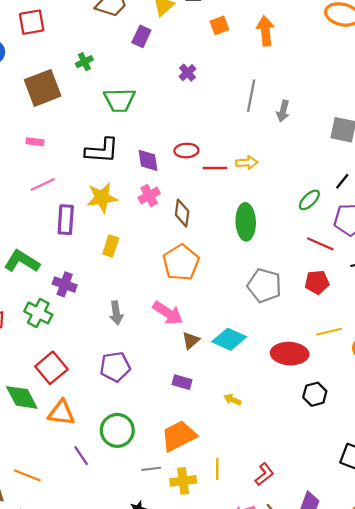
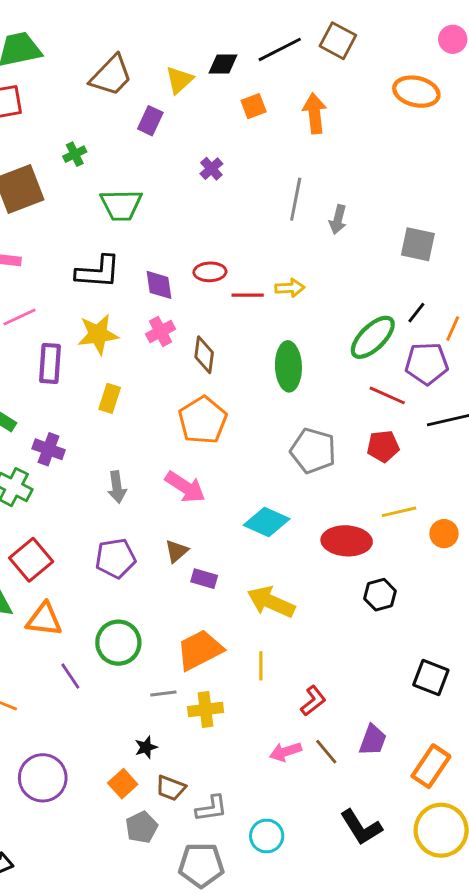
green ellipse: (309, 200) -> (373, 337), size x1.6
brown triangle: (191, 340) -> (176, 551), moved
yellow arrow: (233, 400) -> (271, 602), size x2.0
yellow line: (217, 469) -> (261, 666), moved

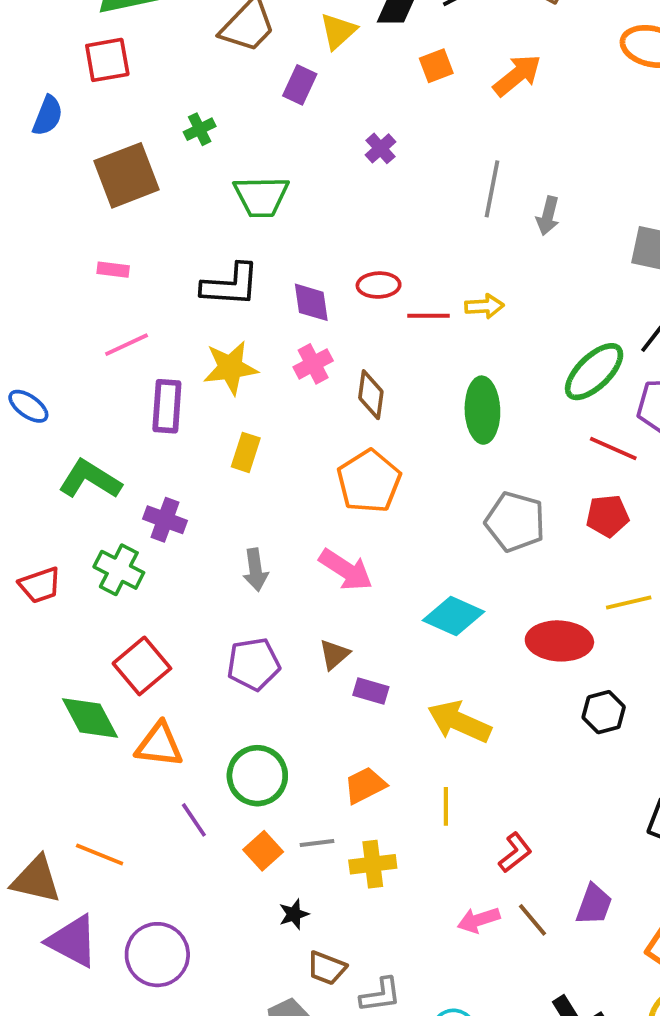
orange arrow: (315, 113) -> (517, 75), turned 57
orange trapezoid: (200, 650) -> (365, 785), size x0.7
orange square: (123, 784) -> (263, 851), moved

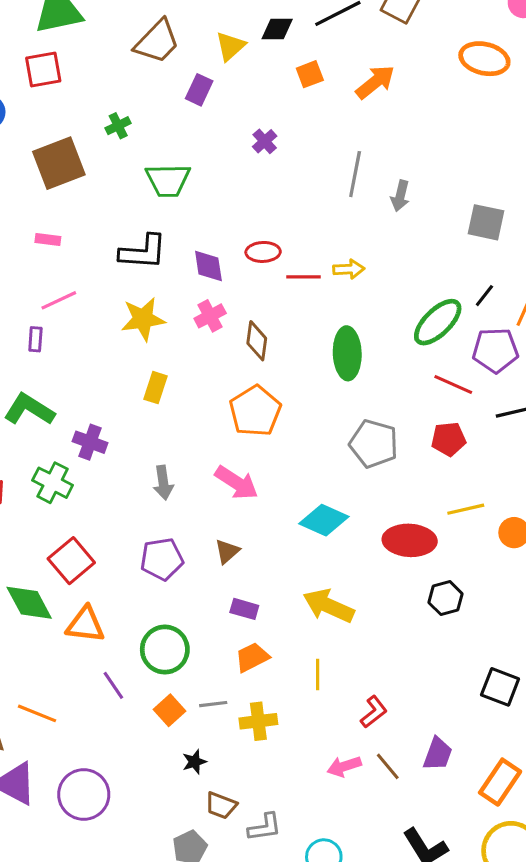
purple rectangle: (167, 406) -> (35, 339), moved, size x0.6
purple rectangle: (371, 691) -> (244, 609), moved

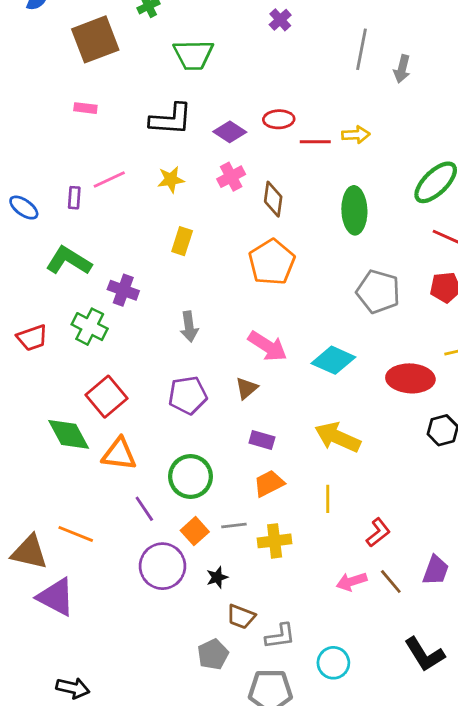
purple diamond: (208, 266) -> (230, 132), turned -48
pink line: (59, 300) -> (109, 180), moved
yellow star: (143, 319) -> (171, 180), size x0.7
pink arrow: (237, 483) -> (268, 346), moved
purple circle: (84, 794) -> (162, 566), moved

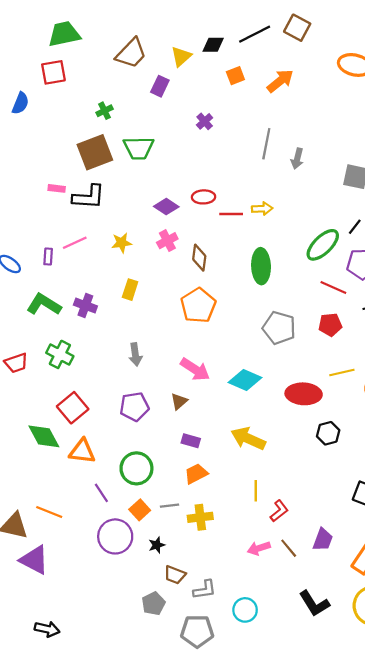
brown square: (95, 39) -> (95, 152), moved
black L-shape: (171, 119) -> (89, 197), moved
purple cross: (123, 290) -> (85, 306), moved
yellow line: (328, 499) -> (256, 491), moved

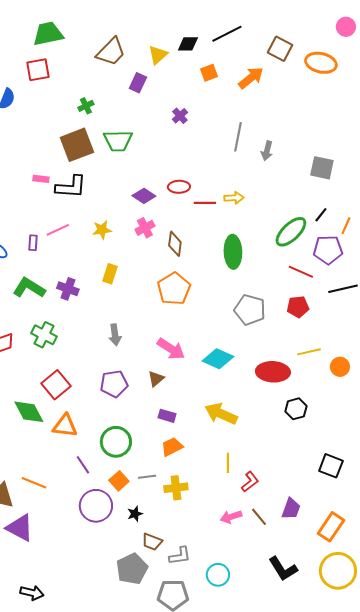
brown square: (297, 28) -> (280, 49), moved
gray pentagon: (154, 604) -> (132, 569), size x1.4

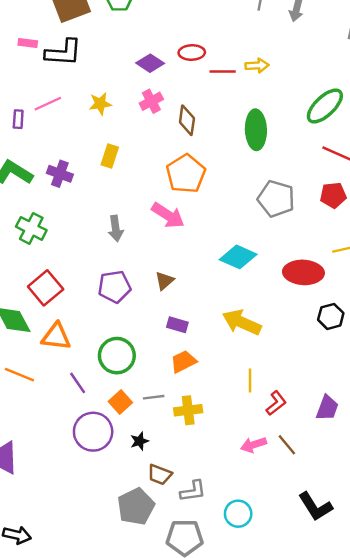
pink arrow: (171, 349) -> (168, 215), moved
orange line: (34, 483) -> (19, 375), moved
purple trapezoid: (291, 509) -> (327, 408), moved

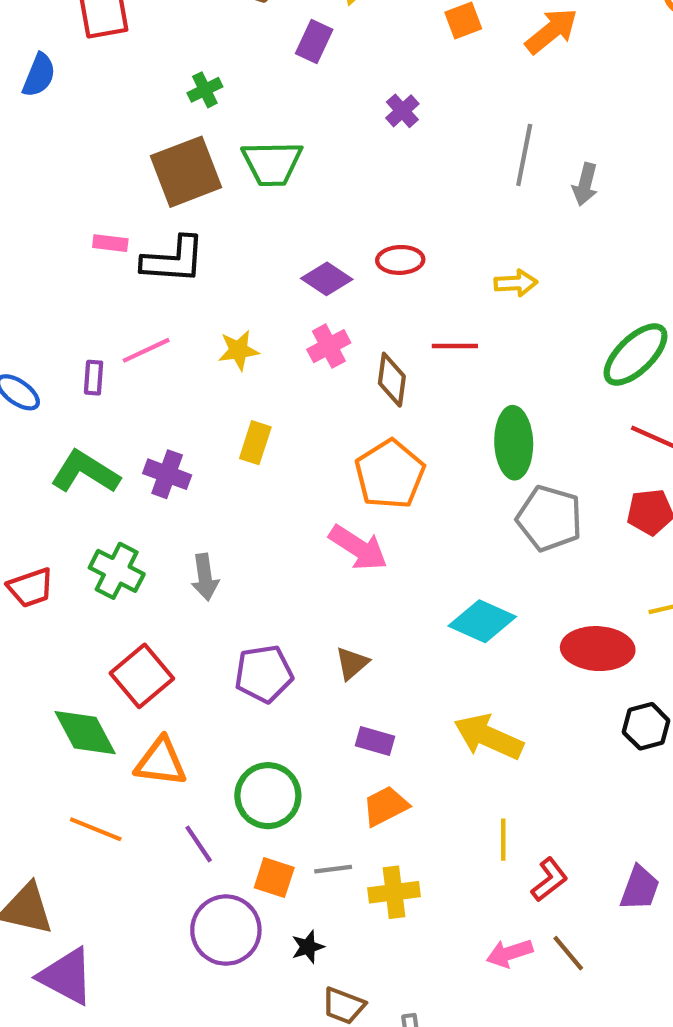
red line: (223, 72) -> (455, 346), moved
green ellipse: (256, 130) -> (514, 443), moved
gray arrow: (116, 228) -> (205, 577), moved
orange square: (120, 402) -> (274, 878), turned -30

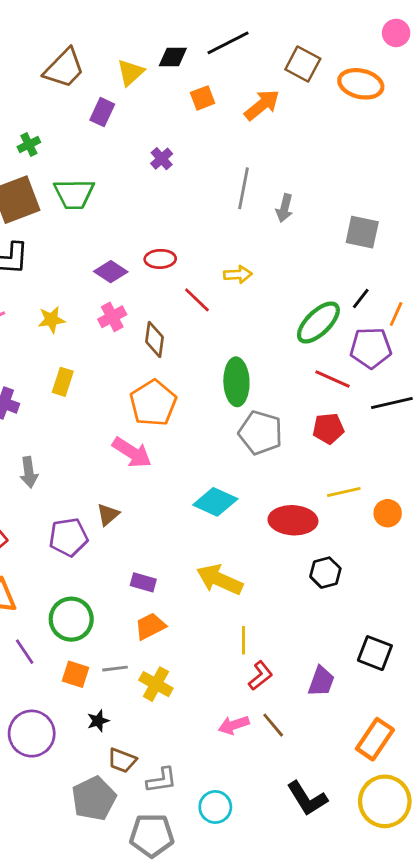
red line: (455, 346) -> (197, 300), moved, turned 44
brown triangle: (352, 663) -> (108, 515), moved
yellow line: (503, 840) -> (244, 640), moved
yellow cross: (394, 892) -> (156, 684), turned 36
purple circle: (226, 930) -> (32, 734), moved

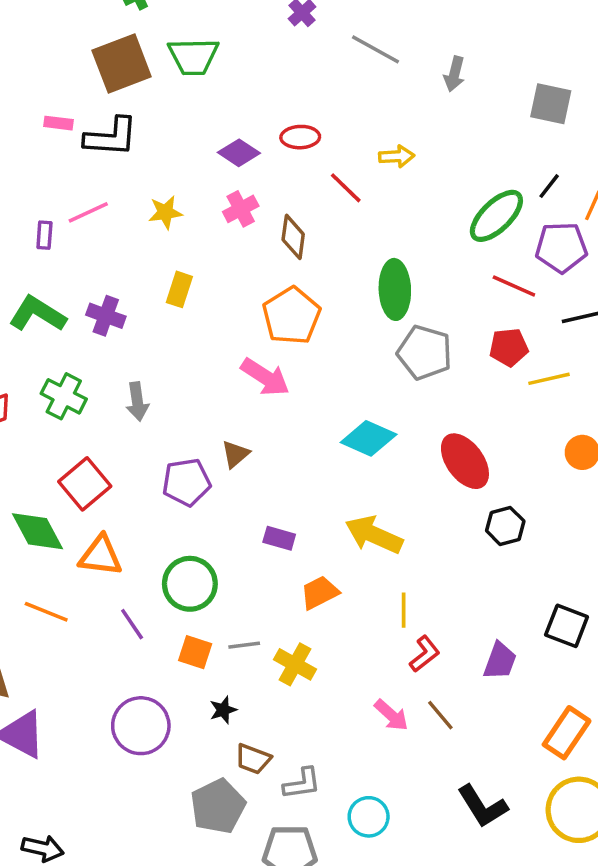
gray line: (244, 188) -> (376, 49), moved, turned -72
yellow line: (344, 492) -> (549, 379), moved
red ellipse: (293, 520) -> (465, 461), turned 51
orange trapezoid: (150, 626) -> (320, 593), moved
pink arrow: (234, 725) -> (391, 715), turned -120

